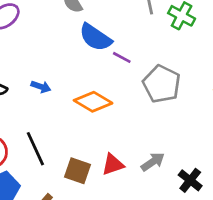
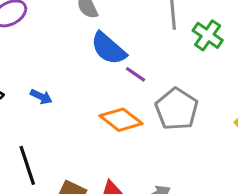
orange diamond: (93, 102) -> (121, 120), moved

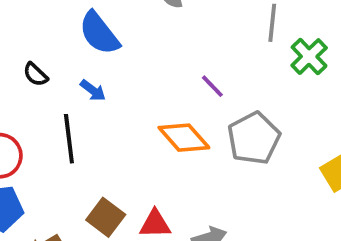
blue semicircle: (108, 48) -> (99, 33), moved
black line: (27, 165) -> (69, 139), moved

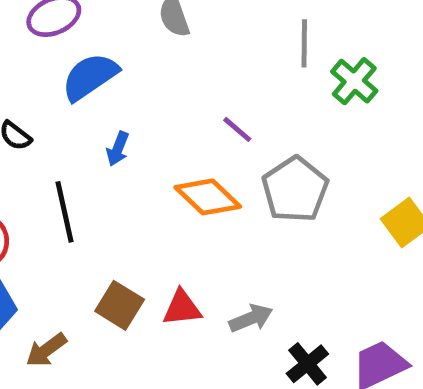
blue semicircle: (99, 33) -> (90, 77), turned 99
blue arrow: (93, 90) -> (118, 149), moved, turned 80

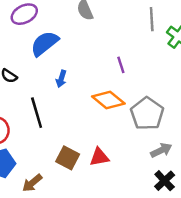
purple line: (237, 129) -> (121, 65), turned 35
gray pentagon: (295, 189) -> (147, 114), moved
gray arrow: (251, 318) -> (161, 150), moved

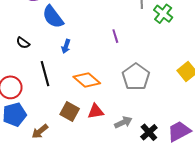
blue semicircle: (45, 43) -> (53, 17), turned -90
orange diamond: (108, 100) -> (87, 80), moved
gray arrow: (161, 150) -> (123, 122), moved

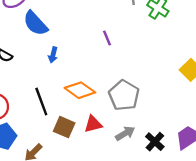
black line: (45, 74) -> (41, 102), moved
gray pentagon: (136, 77) -> (124, 95), moved

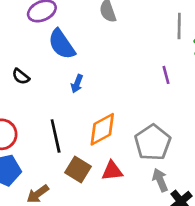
purple line: (107, 38) -> (166, 75), moved
orange diamond: (80, 90) -> (102, 129), turned -72
gray arrow: (125, 133) -> (160, 180), moved, turned -90

